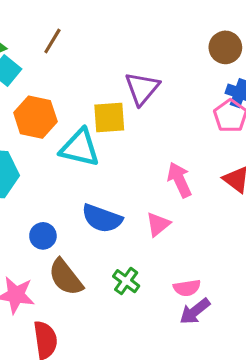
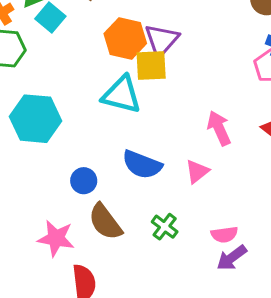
purple triangle: (142, 88) -> (162, 40), moved
orange hexagon: (35, 117) -> (125, 39), moved

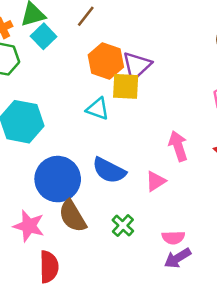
cyan triangle: (122, 95) -> (98, 109), size x0.7
blue circle: (84, 181) -> (58, 179), size x2.0

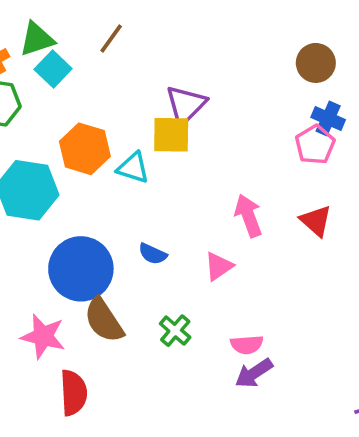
orange hexagon: (106, 61) -> (85, 149), moved
blue semicircle: (109, 170) -> (153, 254), size x0.6

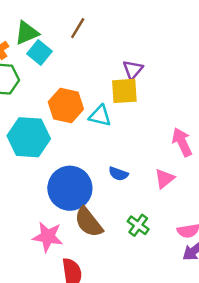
purple triangle: (186, 105) -> (133, 70), size x0.7

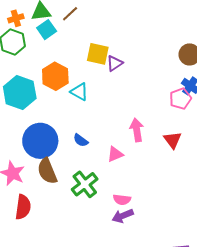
brown line: (78, 28) -> (70, 14), moved
yellow square: (124, 91) -> (98, 54), moved
green cross: (138, 225) -> (85, 184), size x1.5

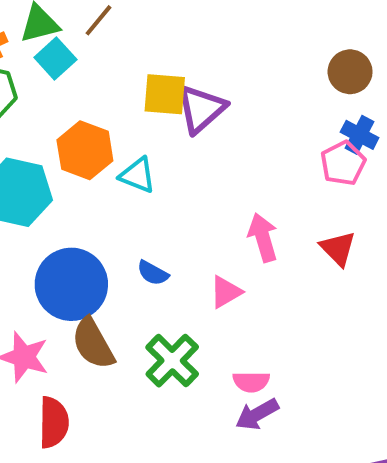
purple triangle: (115, 63) -> (201, 109), size x1.5

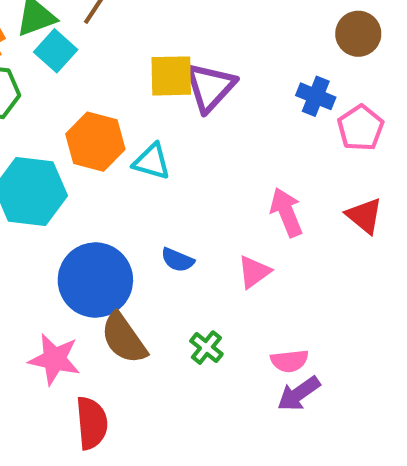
blue cross: (360, 135) -> (316, 96), moved
green cross: (172, 361) -> (206, 348), size x0.6

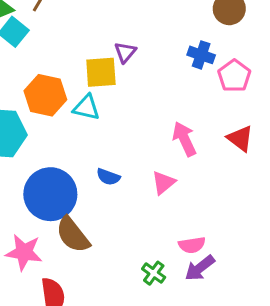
yellow square: (171, 76) -> (101, 72), moved
purple triangle: (210, 87) -> (125, 52), size x0.6
green cross: (206, 348) -> (154, 273), moved

